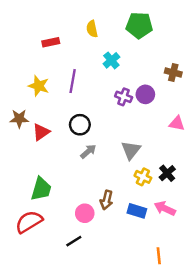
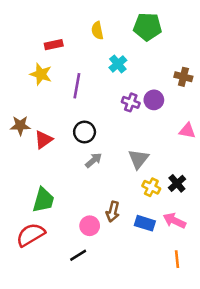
yellow star: (39, 86) -> (41, 74), moved
orange line: (159, 256) -> (177, 259), moved

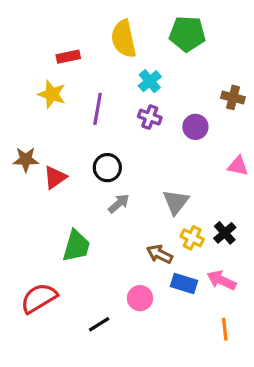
yellow semicircle: (97, 31) -> (124, 39), size x1.6
purple cross: (131, 102) -> (150, 117), moved
green trapezoid: (43, 200) -> (76, 246), moved
brown arrow: (113, 212) -> (160, 254), moved, turned 102
pink circle: (90, 226) -> (140, 298), moved

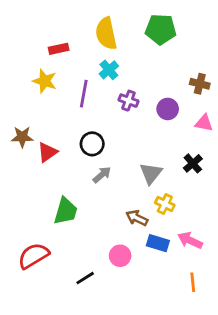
cyan cross: (150, 81) -> (109, 70), moved
pink triangle: (238, 166) -> (204, 123), moved
black cross: (225, 233) -> (193, 163), moved

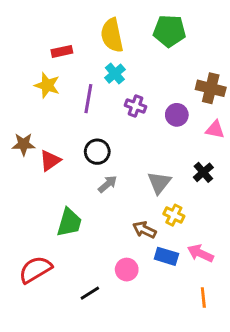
brown cross: (200, 84) -> (211, 88), size x1.4

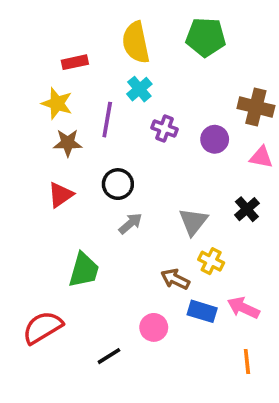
brown star: (24, 144) -> (68, 143), moved

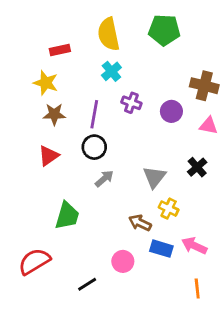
purple line: (107, 120) -> (94, 114), moved

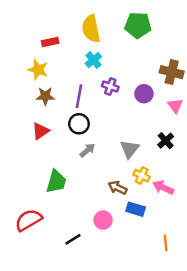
pink triangle: (209, 126) -> (175, 106), turned 42
pink arrow: (194, 246) -> (163, 188), moved

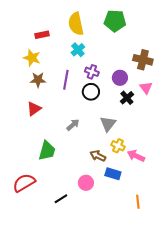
black circle: (79, 124) -> (91, 92), moved
black cross: (166, 141) -> (127, 98), moved

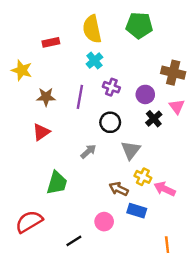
yellow star: (32, 58) -> (22, 70), moved
black circle: (91, 92) -> (110, 122), moved

